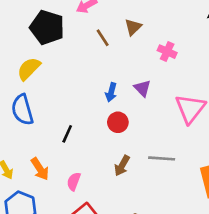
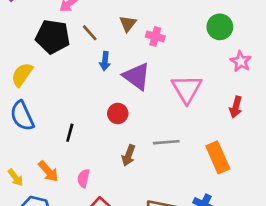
black pentagon: (47, 27) -> (53, 37), moved
brown triangle: (133, 27) -> (128, 24), moved
purple triangle: (142, 88) -> (137, 76), size x1.6
blue arrow: (111, 92) -> (105, 61), moved

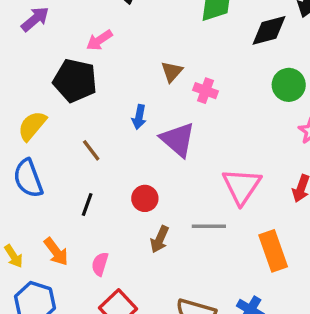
brown line: (90, 33) -> (91, 150), moved
pink triangle: (187, 89) -> (242, 186), moved
red circle: (118, 113) -> (145, 198), moved

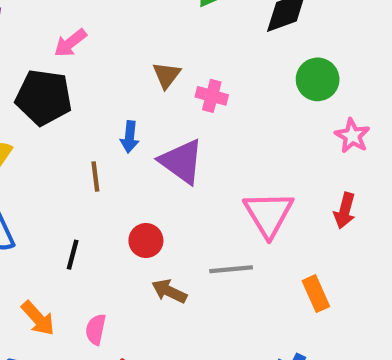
brown line: (91, 150) -> (95, 177), moved, turned 35
brown arrow: (160, 239) -> (169, 291), turned 96
orange rectangle: (273, 251) -> (316, 294), size x0.7

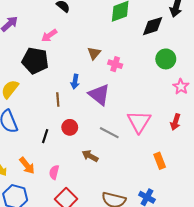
red circle: (146, 241) -> (70, 127), moved
gray line: (231, 269) -> (109, 133), moved, turned 30

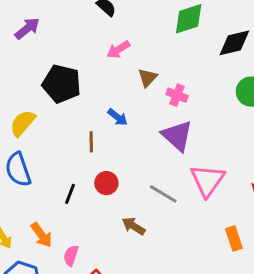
pink arrow: (49, 35) -> (118, 50), moved
blue arrow: (75, 82) -> (118, 117), turned -64
purple triangle: (99, 95) -> (177, 136), moved
pink semicircle: (54, 172) -> (71, 256), moved

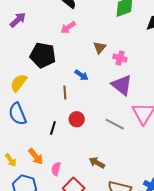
pink arrow: (118, 50) -> (68, 27), moved
brown arrow: (134, 226) -> (97, 163), moved

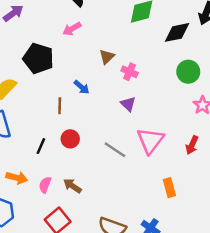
purple triangle: (122, 85) -> (128, 104), size x0.6
orange arrow: (36, 156) -> (17, 178), turned -42
brown arrow: (97, 163) -> (72, 186), moved
pink semicircle: (56, 169) -> (45, 185), moved

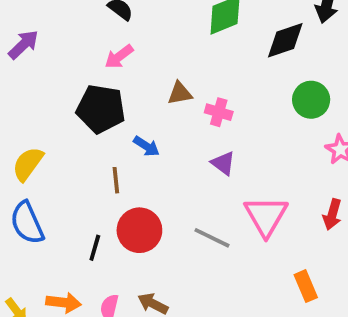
brown triangle: (107, 57) -> (180, 93), turned 42
black pentagon: (38, 58) -> (101, 109), moved
red circle: (70, 139) -> (139, 230), size x1.5

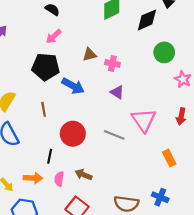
blue arrow: (146, 146) -> (73, 86), size x1.5
brown line: (116, 180) -> (44, 109), moved
black line: (95, 248) -> (50, 156), moved

